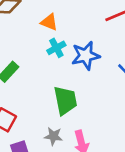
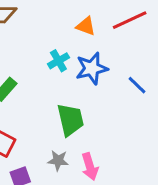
orange triangle: (49, 22) -> (86, 26), moved

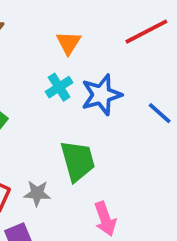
orange triangle: (86, 26) -> (68, 43), moved, turned 45
gray star: (58, 160) -> (37, 193), moved

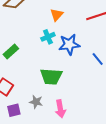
green trapezoid: (78, 161) -> (51, 76), turned 100
gray star: (37, 193) -> (36, 102), moved

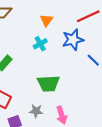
blue star: (69, 44) -> (73, 40), moved

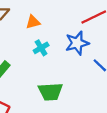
orange triangle: (46, 20) -> (33, 22), moved, turned 40

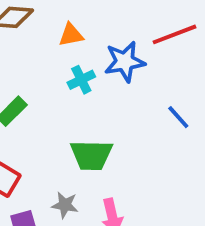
blue star: (77, 43) -> (125, 62), moved

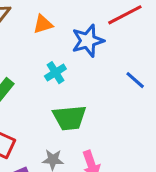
cyan cross: (81, 80) -> (55, 73), moved

